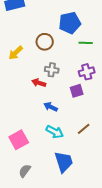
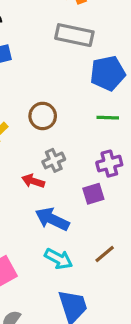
blue pentagon: (70, 23) -> (108, 73), moved
gray cross: (52, 70) -> (54, 160), turned -32
blue arrow: (51, 107) -> (52, 219), size x1.5

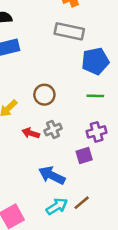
red arrow: (33, 181) -> (31, 133), moved
brown line: (105, 254) -> (82, 203), moved
cyan arrow: (59, 259) -> (57, 206), turned -60

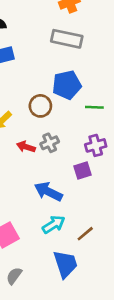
blue pentagon: (95, 61) -> (67, 85), moved
brown line: (82, 203) -> (85, 234), moved

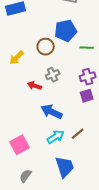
red arrow: (26, 147) -> (35, 86), moved
purple square: (83, 170) -> (87, 96), moved
brown line: (85, 234) -> (78, 134), moved

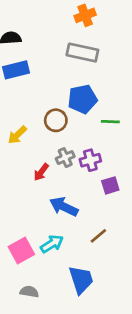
purple cross: (88, 77) -> (90, 160), moved
red arrow: (35, 86) -> (41, 172), turned -72
cyan arrow: (56, 137) -> (52, 244), moved
gray semicircle: (26, 176) -> (29, 292), turned 64

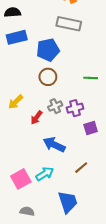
blue pentagon: (82, 99) -> (48, 50), moved
yellow arrow: (17, 135) -> (16, 102), moved

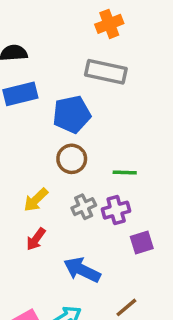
green line: (91, 78) -> (125, 173), moved
yellow arrow: (16, 102) -> (36, 200), moved
red arrow: (36, 118) -> (36, 239), moved

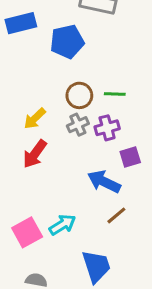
brown circle: (72, 159) -> (79, 95), moved
red arrow: (36, 239) -> (35, 154), size x1.4
blue arrow: (82, 270) -> (104, 182), moved

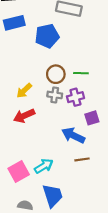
gray cross: (78, 125) -> (55, 95), turned 32
red arrow: (35, 154) -> (24, 116), turned 30
brown line: (116, 215) -> (82, 159), turned 32
blue trapezoid: (96, 266) -> (53, 196), moved

